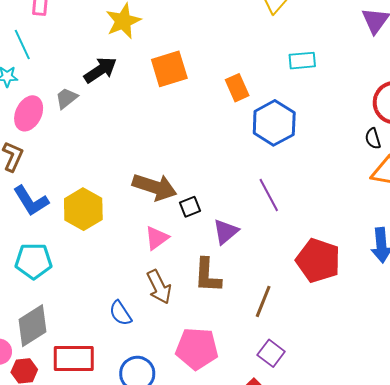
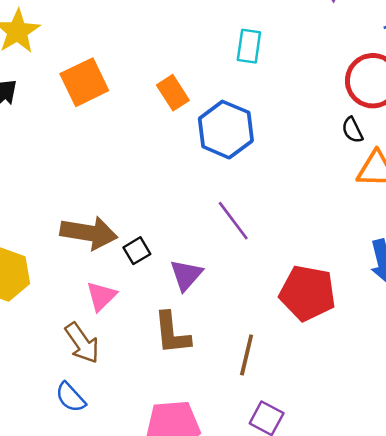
cyan rectangle: (302, 61) -> (249, 46), turned -68
brown arrow: (159, 287) -> (82, 343), moved

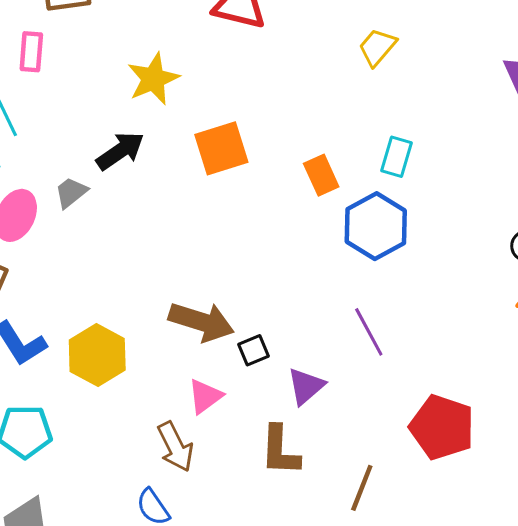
cyan rectangle: (249, 46) -> (397, 157), moved

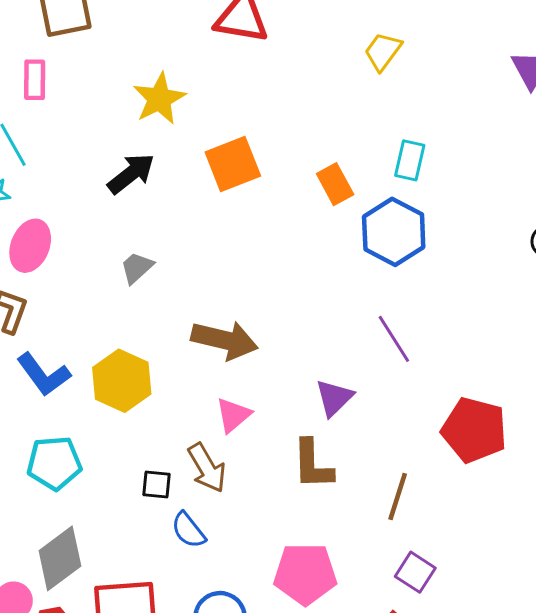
gray trapezoid: (71, 193) -> (137, 268), moved
black square: (253, 350) -> (156, 485), moved, turned 32

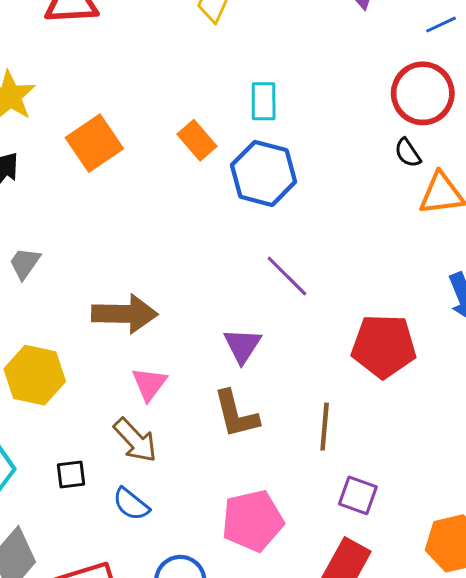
black square: (156, 485) -> (71, 474), moved

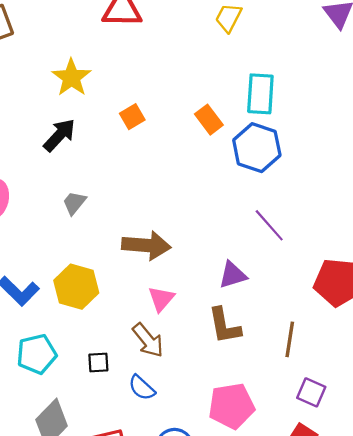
cyan rectangle: (264, 101) -> (260, 94), size x1.4
orange square: (94, 143) -> (132, 117), size x0.6
purple triangle: (242, 346) -> (233, 275), turned 36

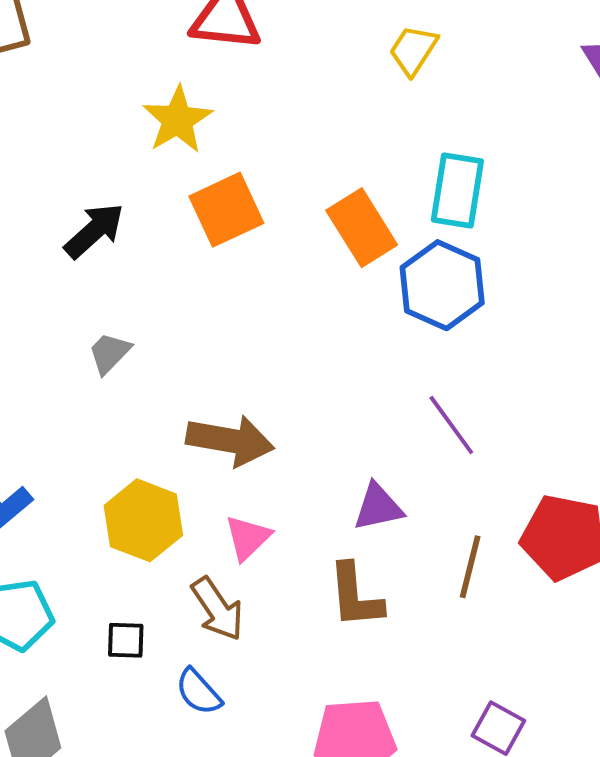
yellow star: (71, 78) -> (178, 120), moved
orange square: (132, 117) -> (226, 210), size x1.6
orange rectangle: (209, 120) -> (362, 228), size x1.4
yellow hexagon: (76, 287) -> (143, 520), moved
brown line: (290, 339) -> (470, 567), moved

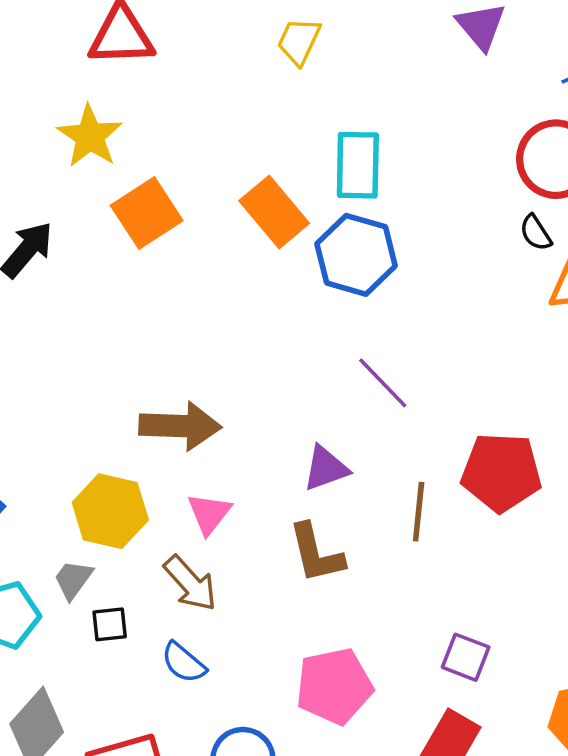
gray trapezoid: (109, 353) -> (73, 580), moved

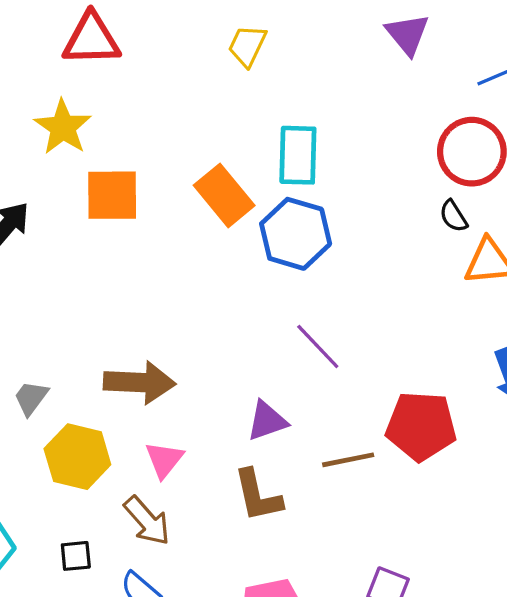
orange square: (147, 213) -> (112, 195), turned 32
brown line: (419, 512) -> (348, 460), turned 72
gray trapezoid: (73, 580) -> (31, 398), moved

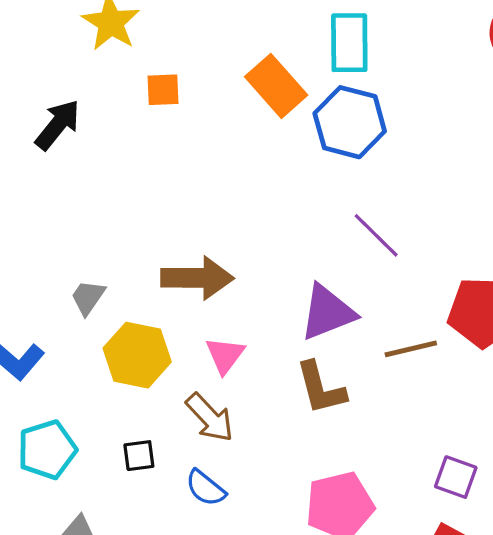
orange square: (112, 195) -> (163, 90), size x0.6
purple triangle: (267, 421) -> (327, 312), size x1.4

